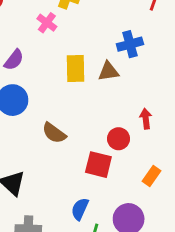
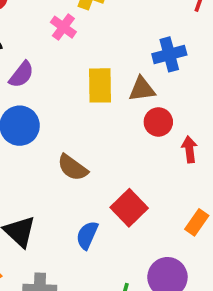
red circle: (119, 139) -> (158, 122), moved
red square: (98, 165) -> (129, 208), turned 32
blue semicircle: (80, 209) -> (87, 235), moved

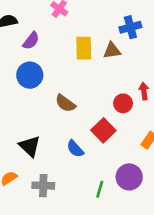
red circle: (158, 122) -> (123, 103), moved
blue semicircle: (87, 235) -> (75, 149), turned -66

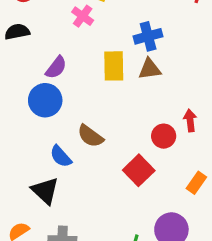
blue cross: (130, 27) -> (148, 36), moved
purple semicircle: (31, 41) -> (56, 68), moved
blue semicircle: (75, 149) -> (61, 156), moved

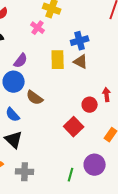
brown triangle: (150, 69) -> (81, 62), turned 35
brown semicircle: (90, 136) -> (35, 98), moved
blue semicircle: (61, 156) -> (13, 115), moved

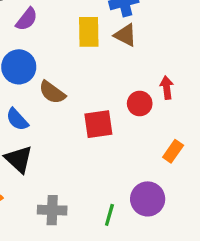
purple semicircle: (21, 61) -> (27, 19), moved
red square: (74, 127) -> (98, 124), moved, turned 36
gray cross: (25, 172) -> (52, 210), moved

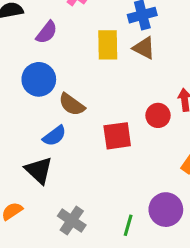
blue semicircle: (17, 119) -> (54, 136), moved, turned -85
gray cross: (52, 210) -> (72, 221), turned 32

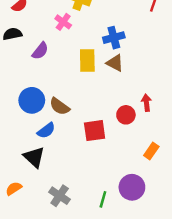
blue circle: (39, 79) -> (32, 100), moved

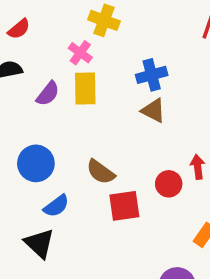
yellow rectangle: (87, 61) -> (85, 89), moved
brown semicircle: (60, 106) -> (101, 172), moved

